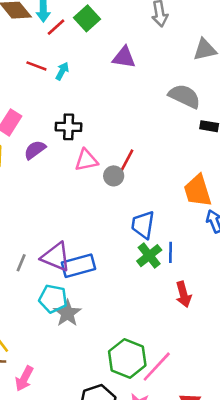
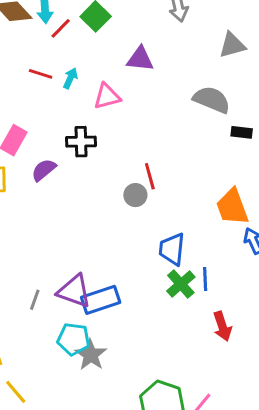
pink triangle: (86, 160) -> (107, 96), moved
red line: (127, 160) -> (150, 176), turned -40

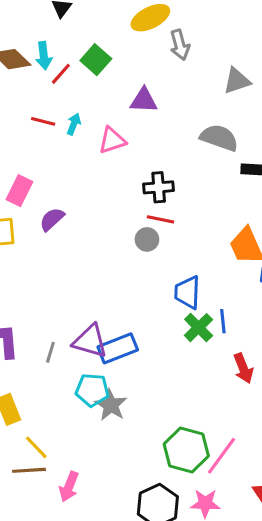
black cross: (81, 142) -> (159, 187), moved
red line: (150, 176) -> (160, 219), turned -60

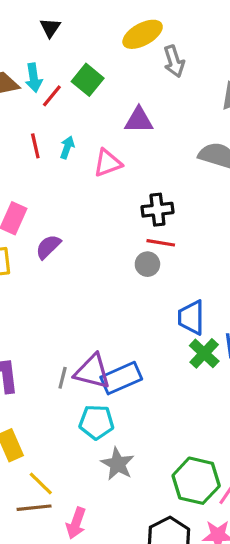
red line: (43, 121) -> (35, 146), turned 65
gray line: (50, 352) -> (63, 378), moved
gray star: (111, 405) -> (118, 464), moved

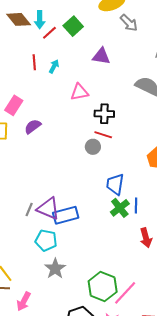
gray arrow: (174, 61) -> (129, 23), turned -36
pink triangle: (108, 163) -> (79, 92), moved

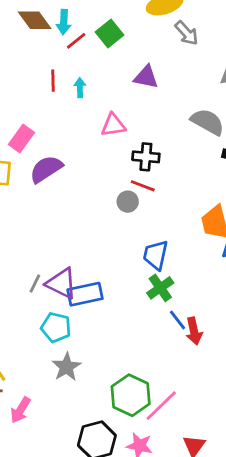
cyan arrow: (54, 66) -> (80, 88), turned -32
purple semicircle: (33, 126) -> (46, 169), size x1.4
blue line: (136, 206) -> (178, 320), moved, turned -42

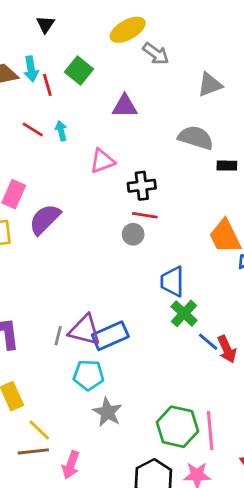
red line: (76, 41) -> (47, 85), turned -55
red line: (53, 81) -> (33, 130), turned -45
pink line: (161, 406) -> (210, 431), turned -39

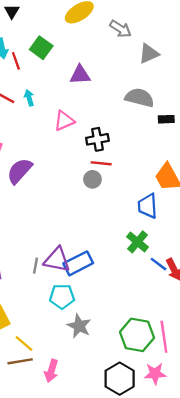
gray arrow: (156, 54) -> (121, 29), moved
blue trapezoid: (172, 282) -> (148, 206), moved

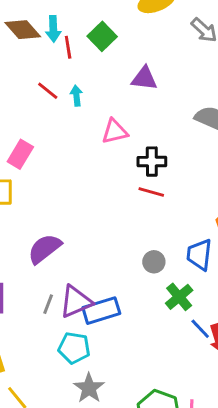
purple semicircle: (20, 171) -> (45, 249), moved
gray circle: (92, 179) -> (154, 262), moved
purple triangle: (57, 260) -> (76, 302), turned -44

